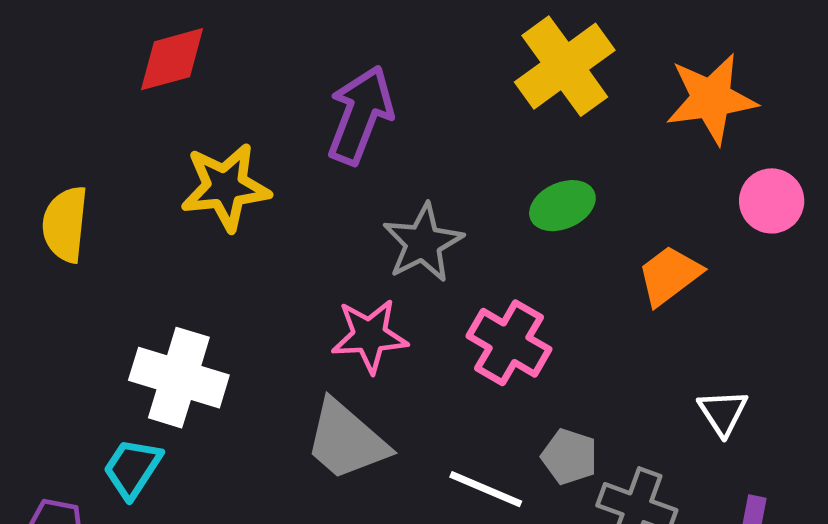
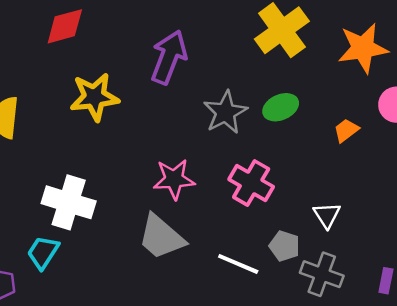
gray star: (423, 243) -> (225, 112), moved
orange trapezoid: (669, 275) -> (346, 130), moved, size x0.7
white triangle: (723, 412) -> (327, 215), moved

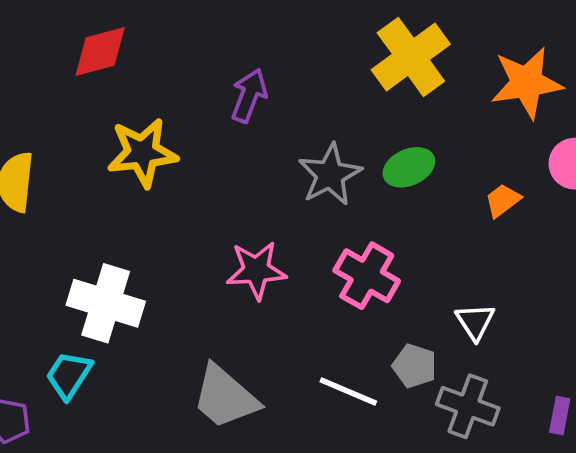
purple arrow: (169, 57) -> (249, 96), size x0.7
gray trapezoid: (161, 237) -> (225, 397), moved

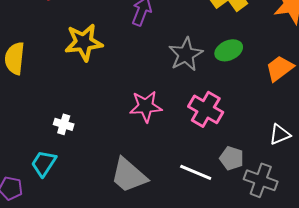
orange trapezoid: (503, 200) -> (280, 68), size x1.4
white cross: (106, 303) -> (64, 124), size x0.5
white triangle: (475, 322) -> (280, 134), moved, turned 40

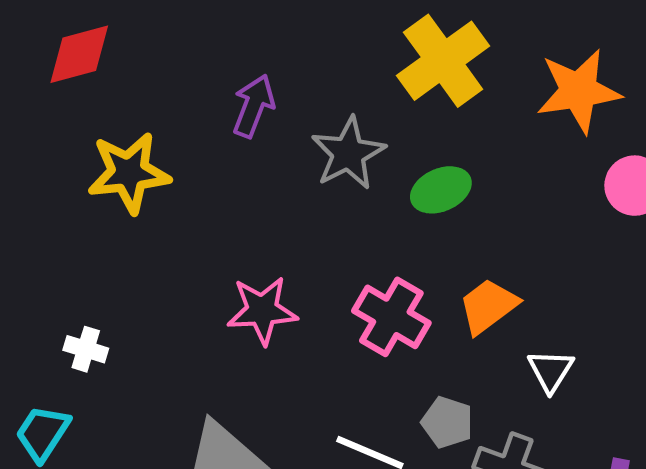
gray star: (186, 54) -> (348, 153), moved
orange trapezoid: (280, 68) -> (488, 306), moved
white triangle: (280, 134) -> (551, 371), turned -35

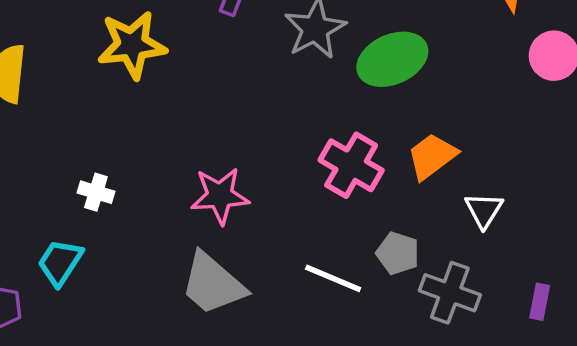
green ellipse: (441, 190) -> (392, 59), size x1.4
pink star: (262, 310) -> (220, 196), moved

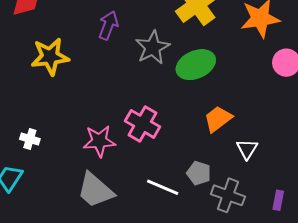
pink cross: (351, 165) -> (143, 124), moved

